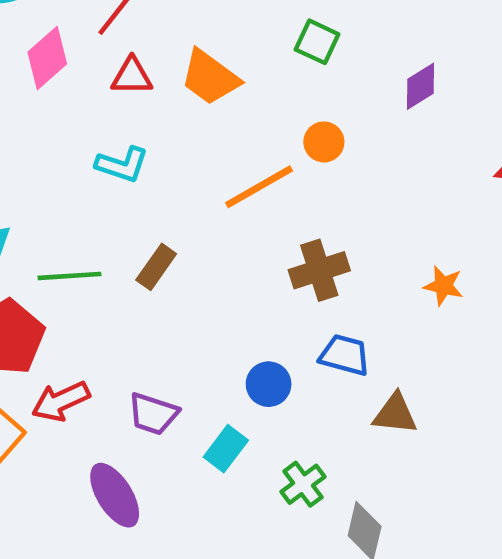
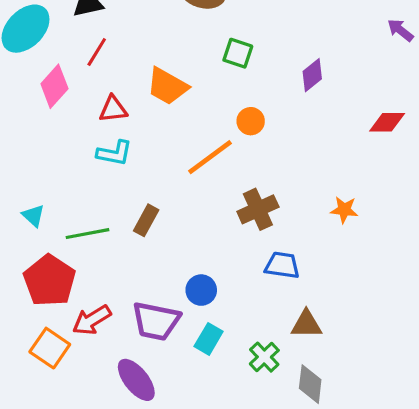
red triangle: (132, 76) -> (113, 109), moved
blue circle: (269, 384) -> (201, 290), moved
purple trapezoid: (153, 414) -> (156, 321), size x1.4
brown triangle: (395, 414) -> (306, 324), moved

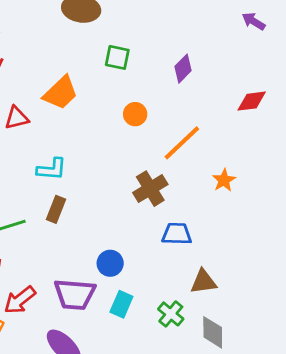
orange trapezoid: (167, 86) -> (61, 93), turned -66
cyan L-shape: (114, 153) -> (52, 169), moved
orange line: (210, 157) -> (182, 143), moved
orange star: (344, 210) -> (224, 180), turned -30

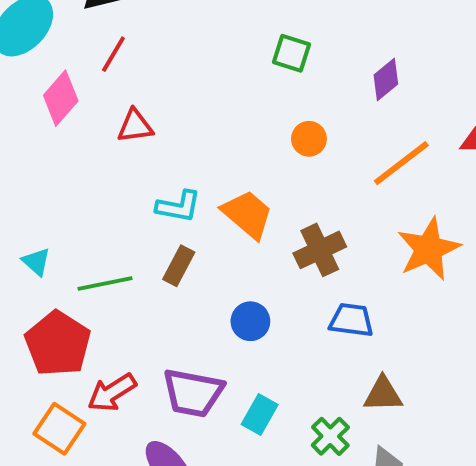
orange trapezoid: (61, 93) -> (247, 214), moved, turned -102
orange line: (182, 143) -> (401, 163), moved
orange star: (224, 180) -> (429, 249), size x1.8
blue circle: (110, 263) -> (250, 321), moved

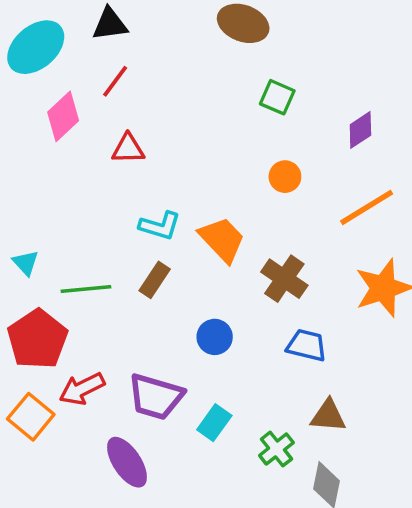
brown cross: (320, 250) -> (284, 279), turned -36

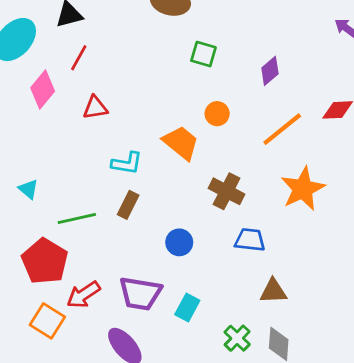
orange trapezoid: (222, 239) -> (181, 143), moved
cyan triangle: (26, 263) -> (28, 189), moved
green cross: (276, 449) -> (237, 338), moved

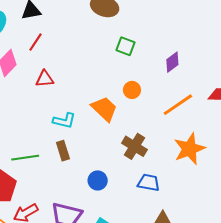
brown rectangle: (128, 205) -> (63, 151), turned -48

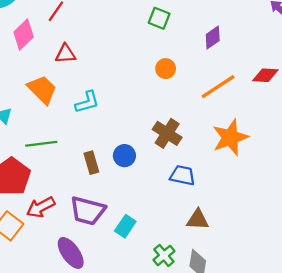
orange trapezoid: (104, 109) -> (42, 90), moved
cyan L-shape: (64, 121) -> (87, 102), turned -30
brown rectangle: (63, 151) -> (91, 163), moved
blue circle: (98, 180) -> (124, 156), moved

